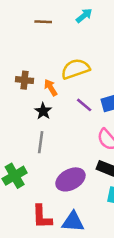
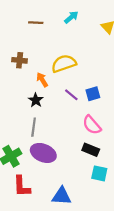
brown cross: (25, 80) -> (20, 60), moved
purple ellipse: (70, 179) -> (43, 153), moved, turned 50
red L-shape: (42, 217) -> (22, 186), moved

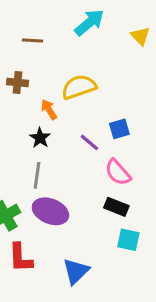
cyan arrow: (71, 17) -> (89, 23), size x1.5
brown line: (36, 23) -> (32, 41), moved
purple line: (71, 95) -> (89, 142), moved
blue triangle: (62, 196) -> (76, 271), turned -48

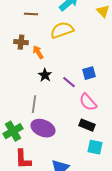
yellow semicircle: (79, 87) -> (62, 30), moved
orange arrow: (49, 109) -> (38, 52), moved
black star: (40, 138) -> (45, 75), moved

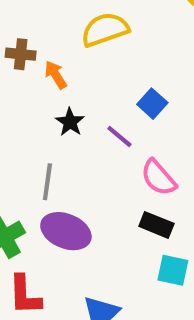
blue square: (89, 73) -> (152, 104), moved, turned -32

